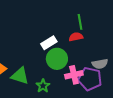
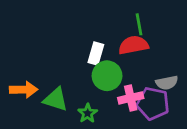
red semicircle: (76, 37) -> (133, 45), size x1.5
white rectangle: (49, 43) -> (96, 53), turned -42

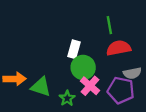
red semicircle: (133, 45) -> (119, 48), moved
pink cross: (131, 98) -> (90, 86), moved, turned -36

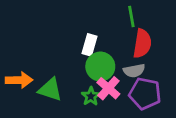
red semicircle: (119, 48) -> (142, 44), turned 110
gray semicircle: (132, 73) -> (134, 71), moved
green star: (67, 98) -> (91, 96), moved

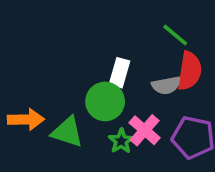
green line: (131, 16) -> (175, 35), turned -40
green circle: (100, 67) -> (105, 101), moved
gray semicircle: (134, 71) -> (166, 85), moved

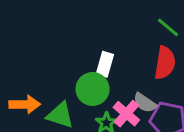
green line: (175, 35) -> (168, 27), moved
gray semicircle: (166, 85) -> (145, 103), moved, turned 45

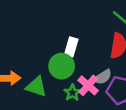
gray semicircle: (145, 103) -> (103, 77), turned -66

